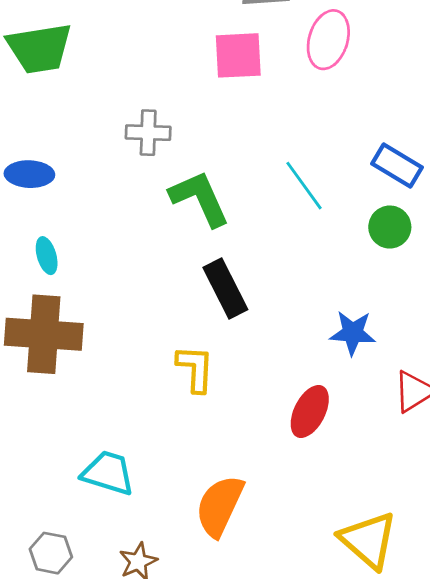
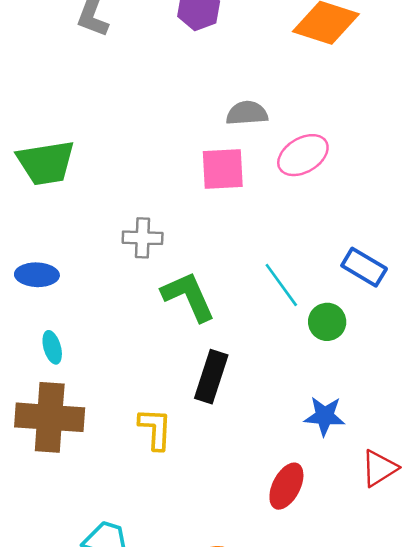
pink ellipse: (328, 40) -> (303, 155), turned 42
green circle: (390, 227) -> (327, 322), moved
black rectangle: (225, 288) -> (211, 377), turned 45
yellow L-shape: (195, 369) -> (155, 429), moved

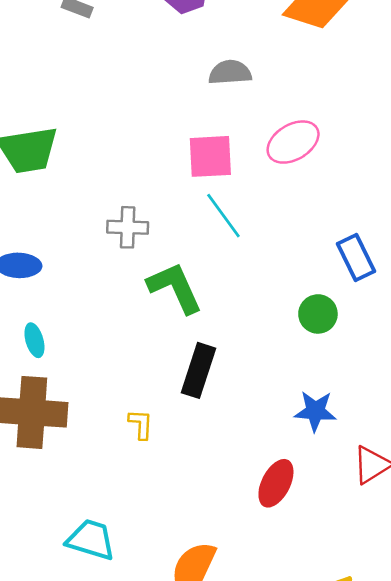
gray semicircle: (247, 113) -> (230, 72), moved
blue rectangle: (364, 267) -> (356, 258), turned 33
cyan line: (281, 285) -> (223, 216), moved
yellow L-shape: (155, 429) -> (141, 424), size x0.7

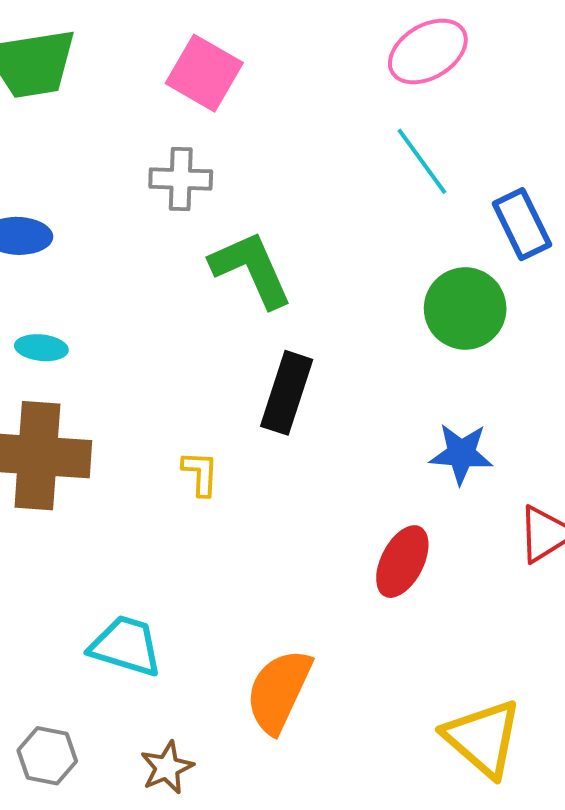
pink square: (210, 156) -> (204, 73), moved, turned 33
cyan line: (223, 216) -> (422, 161), moved
green circle: (318, 314) -> (465, 308), size x1.4
cyan ellipse: (34, 340) -> (41, 348), turned -68

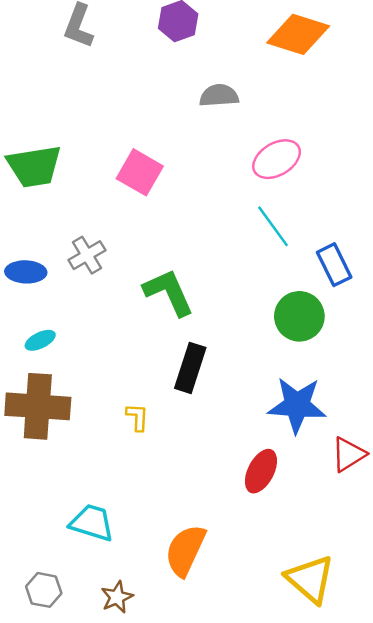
gray cross: (181, 179) -> (87, 255), moved, turned -33
cyan ellipse: (41, 348) -> (40, 340), turned -32
blue star: (461, 454) -> (297, 405), size x1.5

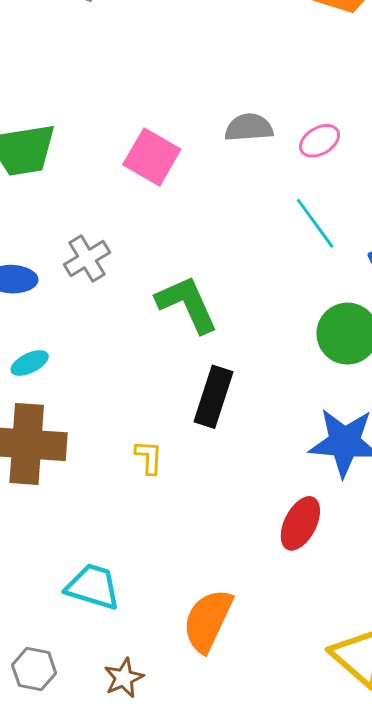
gray semicircle: (219, 96) -> (249, 128), moved
pink ellipse: (277, 159) -> (320, 141), size x0.7

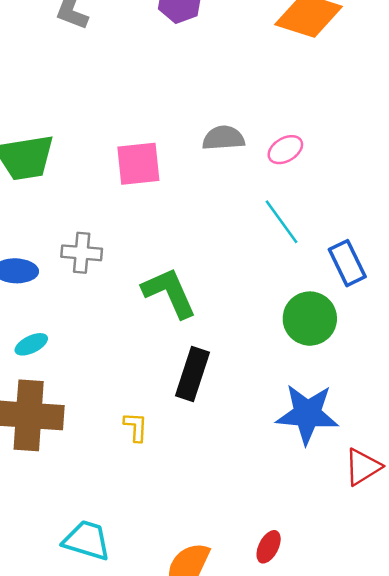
pink square: (152, 157) -> (138, 164), turned -36
gray cross: (87, 259) -> (82, 253), turned 36
red ellipse: (300, 523) -> (269, 547), moved, size x0.7

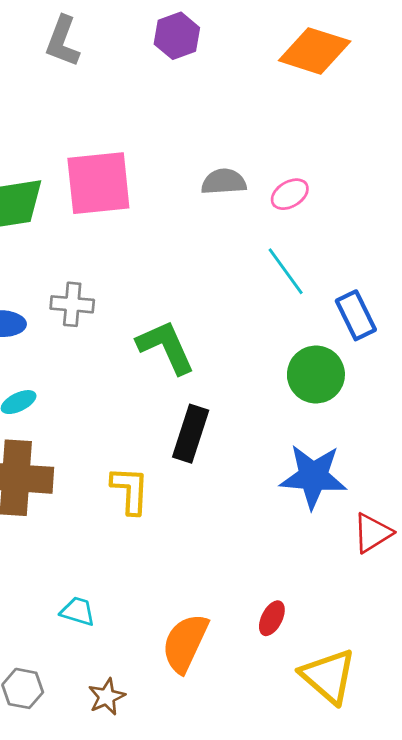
pink square: (138, 164) -> (98, 183), moved, size x1.4
yellow L-shape: (136, 427) -> (130, 490), size x1.5
cyan trapezoid: (87, 540) -> (78, 611), size x0.7

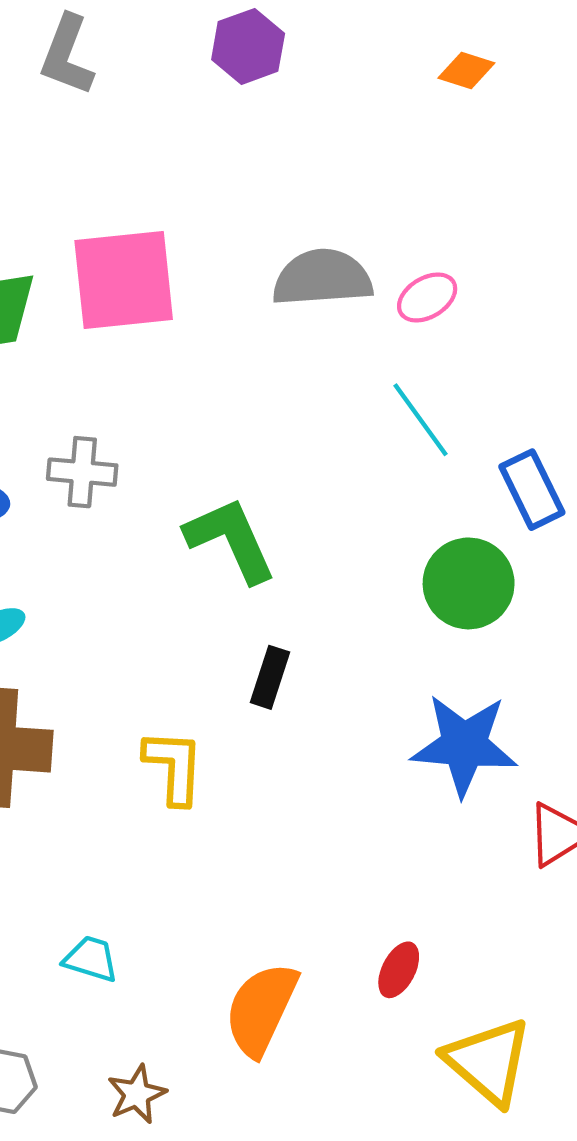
orange diamond: (315, 51) -> (466, 70), size x0.5
gray semicircle: (224, 182) -> (322, 278), size x1.4
black rectangle: (191, 434) -> (270, 677), size x0.7

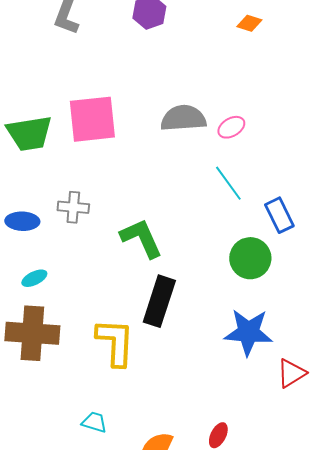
black rectangle: (270, 677) -> (159, 301), size x1.8
yellow L-shape: (174, 767) -> (115, 342), size x1.4
cyan trapezoid: (91, 959) -> (94, 422), moved

